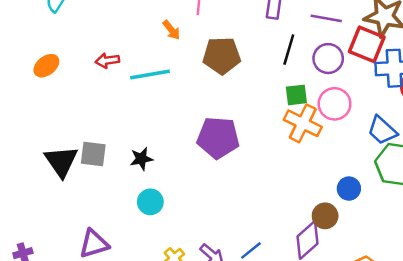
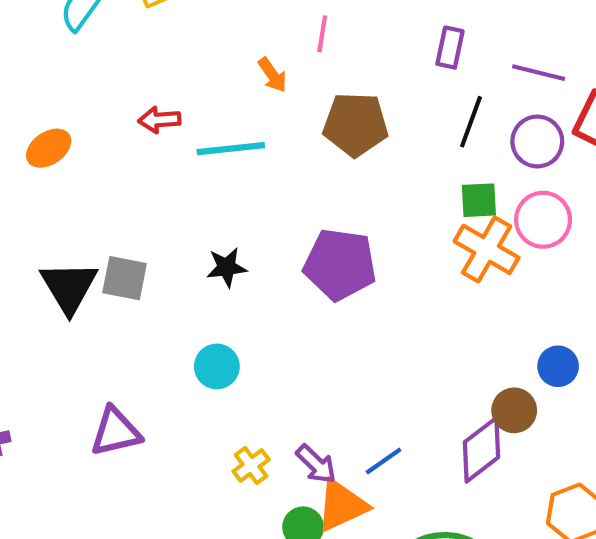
orange ellipse: (46, 66) -> (49, 148), moved
black star: (141, 159) -> (227, 267), moved

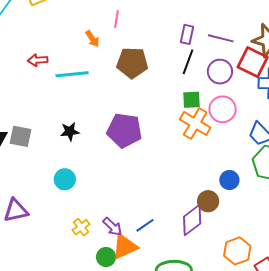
purple rectangle: (450, 48) -> (187, 34), moved

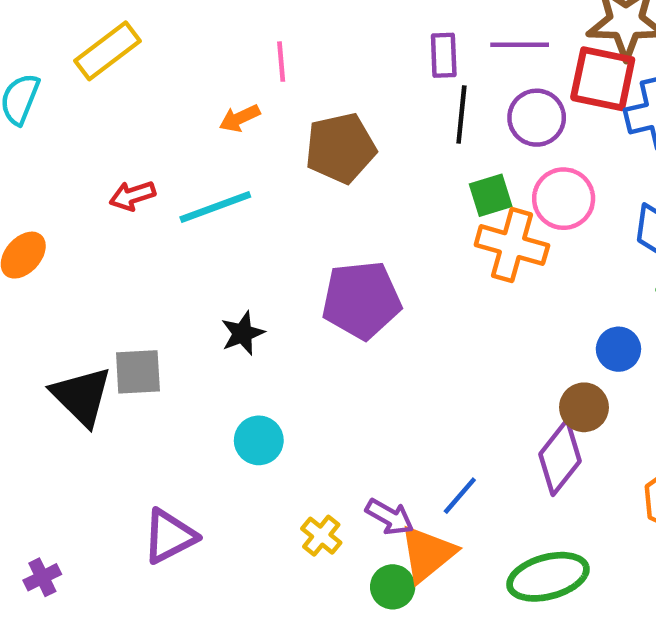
orange arrow: (92, 39) -> (240, 118), turned 114

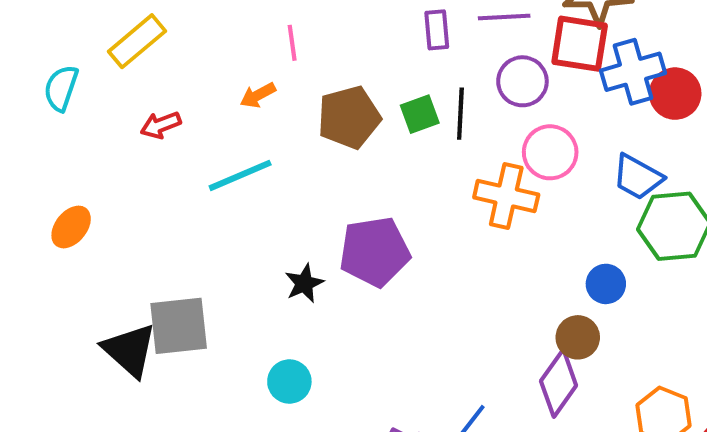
black line: (461, 114) -> (460, 114), moved
green square: (491, 195) -> (420, 114), moved
red arrow: (132, 196) -> (161, 125), moved
black star: (243, 333) -> (304, 283), moved
gray square: (138, 372) -> (179, 326), size x1.4

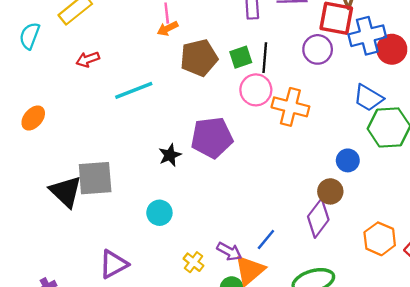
purple circle: (522, 81) -> (318, 49), moved
orange arrow: (258, 95) -> (168, 28), moved
pink circle: (550, 152) -> (256, 90), moved

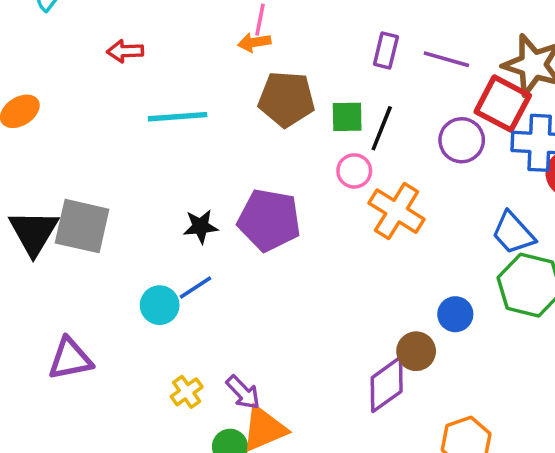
pink circle: (256, 90) -> (354, 171), size x0.7
blue line: (266, 239) -> (195, 288), moved

